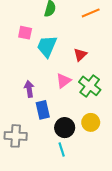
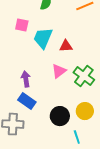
red triangle: (80, 55) -> (66, 46), moved, turned 40
blue rectangle: (43, 110) -> (27, 101), moved, turned -42
cyan line: (62, 149) -> (77, 137), moved

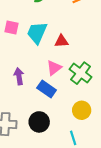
pink square: (22, 25) -> (12, 27), moved
blue rectangle: (27, 101) -> (47, 89), moved
black circle: (60, 116) -> (39, 122), moved

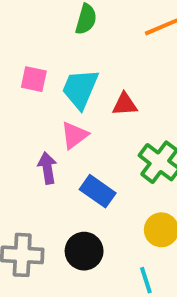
pink triangle: (54, 68) -> (74, 135), moved

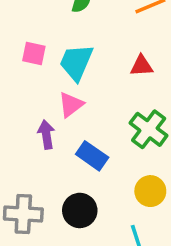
red triangle: (125, 104) -> (142, 66), moved

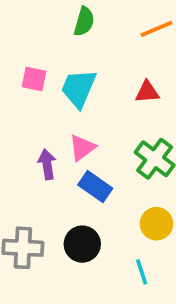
pink triangle: (71, 105) -> (82, 148), moved

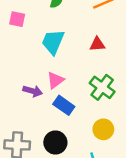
pink square: (34, 79) -> (17, 19), moved
purple arrow: (47, 164) -> (33, 91), turned 114

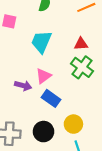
green cross: (102, 87) -> (82, 67), moved
yellow circle: (103, 129) -> (73, 124), moved

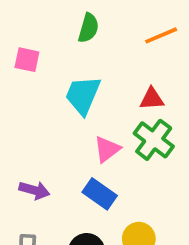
pink triangle: (44, 76) -> (107, 149), moved
purple arrow: (23, 86) -> (34, 190), moved

